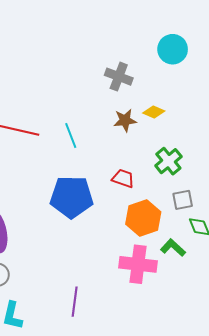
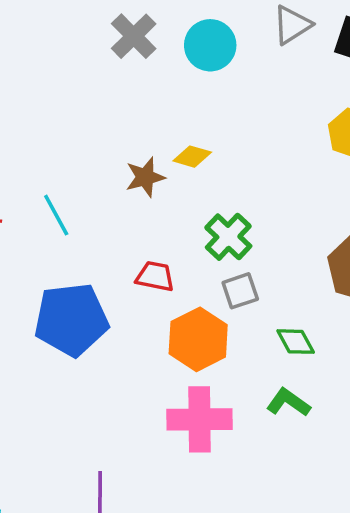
gray cross: (119, 77) -> (134, 36), moved, turned 32
gray square: (183, 200) -> (240, 291), moved
green L-shape: (173, 248) -> (288, 402), moved

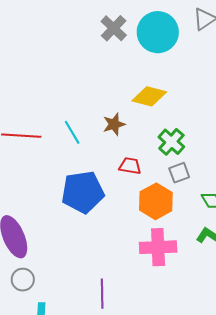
cyan circle: (210, 45) -> (158, 32), size x1.4
yellow diamond: (192, 157) -> (149, 96), size x1.6
brown star: (145, 177) -> (114, 124), moved

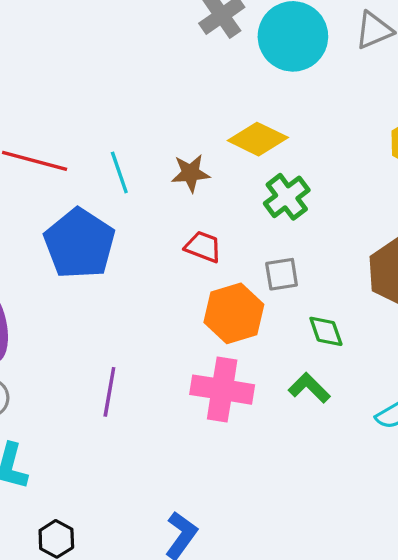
green cross: (171, 142) -> (287, 197), moved
blue pentagon: (83, 192) -> (79, 244), moved, turned 30
purple line: (102, 294) -> (109, 392), moved

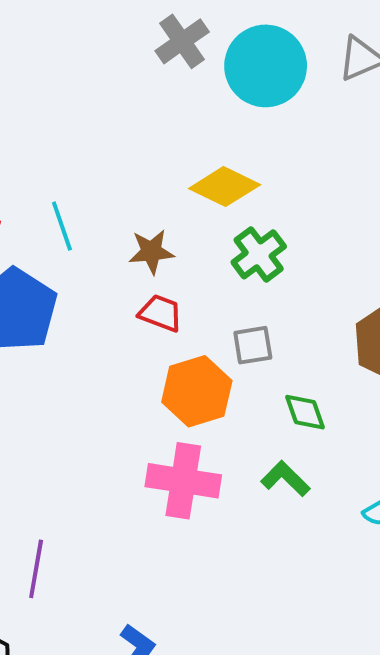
brown star: (191, 173) -> (151, 252), moved
purple line: (109, 392) -> (36, 569), moved

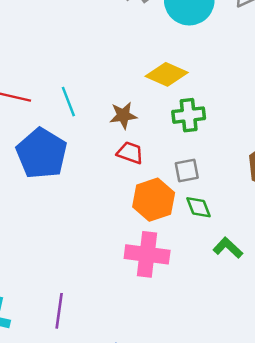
green cross: (259, 254) -> (189, 115), turned 32
green diamond: (305, 412) -> (199, 207), moved
green L-shape: (285, 479) -> (228, 248), moved

